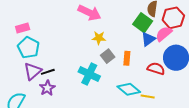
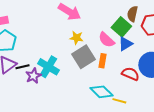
pink semicircle: (164, 34) -> (106, 40), moved, turned -102
gray square: (108, 56) -> (83, 57), size x1.6
cyan cross: (89, 74) -> (48, 67), moved
purple star: (47, 88) -> (33, 76), moved

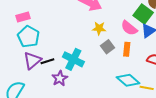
gray square: (83, 57) -> (107, 47), size x0.6
purple star: (33, 76) -> (60, 78), moved

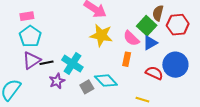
yellow star: (99, 28) -> (101, 35), size x1.6
gray square: (107, 47) -> (87, 87), moved
cyan diamond: (128, 80) -> (106, 81), moved

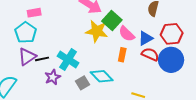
pink rectangle: (27, 16) -> (34, 13), moved
red hexagon: (178, 25) -> (172, 34), moved
green square: (147, 26) -> (112, 20), moved
red semicircle: (154, 73) -> (150, 54), moved

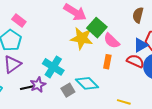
pink rectangle: (34, 13) -> (19, 20), turned 48
blue triangle: (146, 38) -> (141, 45), moved
black line: (42, 59) -> (27, 88), moved

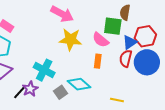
green square: (97, 28) -> (113, 26), moved, turned -30
red semicircle: (135, 61) -> (126, 58), turned -96
black line: (27, 88) -> (19, 92), turned -32

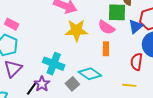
red semicircle: (126, 58) -> (137, 62), moved

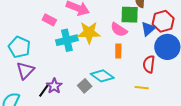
pink rectangle: (12, 24) -> (49, 20), moved
cyan cross: (54, 64) -> (67, 40), moved, turned -35

